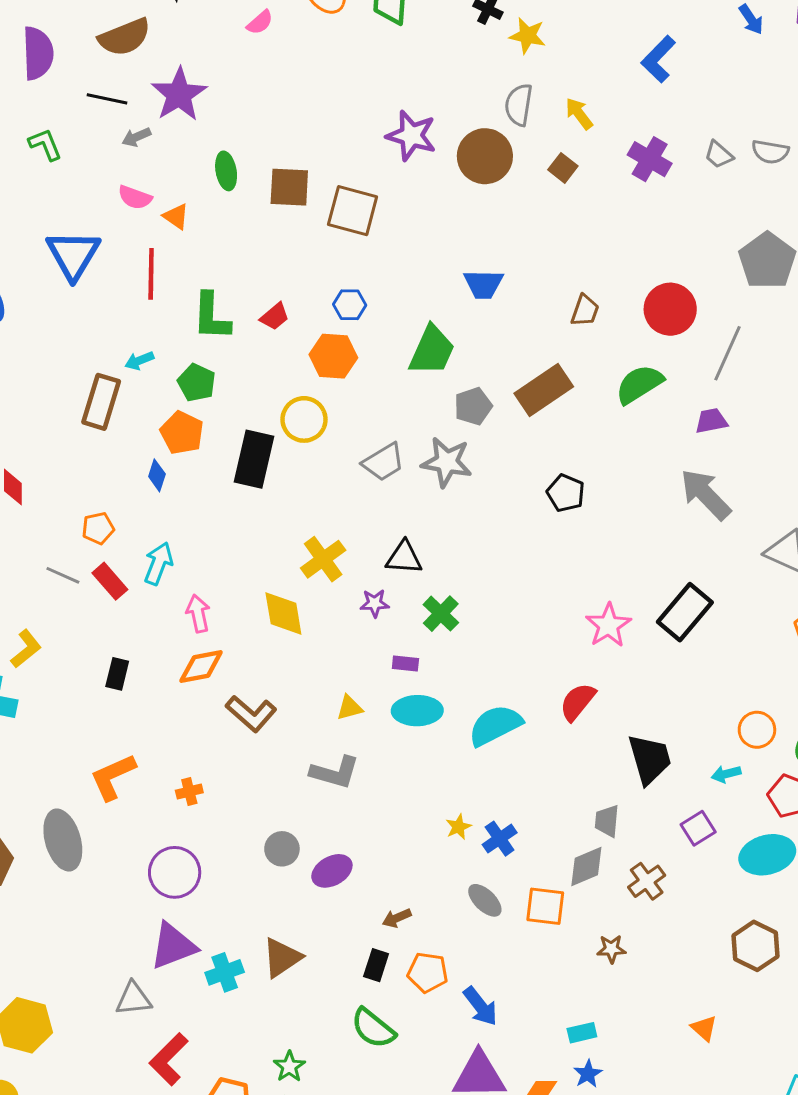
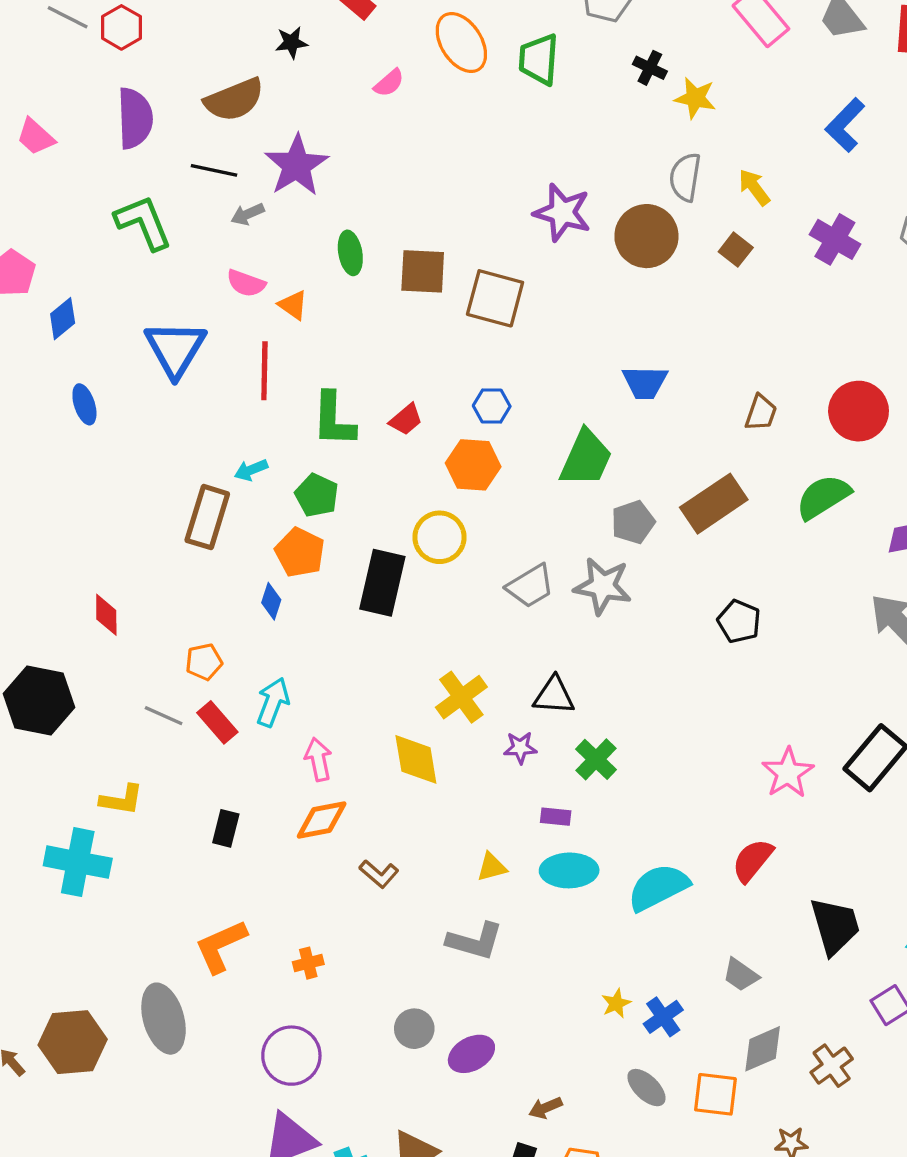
green L-shape: (45, 144) -> (143, 223), size x1.5
yellow L-shape: (26, 649) -> (121, 800), turned 48
brown L-shape: (251, 714) -> (379, 874), size x0.7
gray trapezoid: (607, 821) -> (741, 975), moved, turned -60

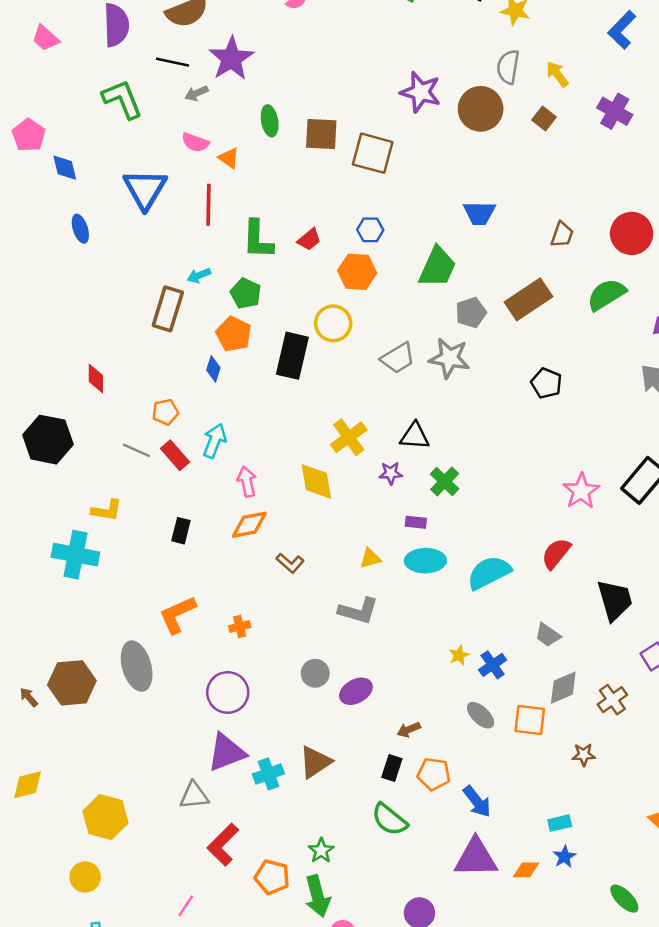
blue diamond: (63, 319) -> (65, 168), turned -64

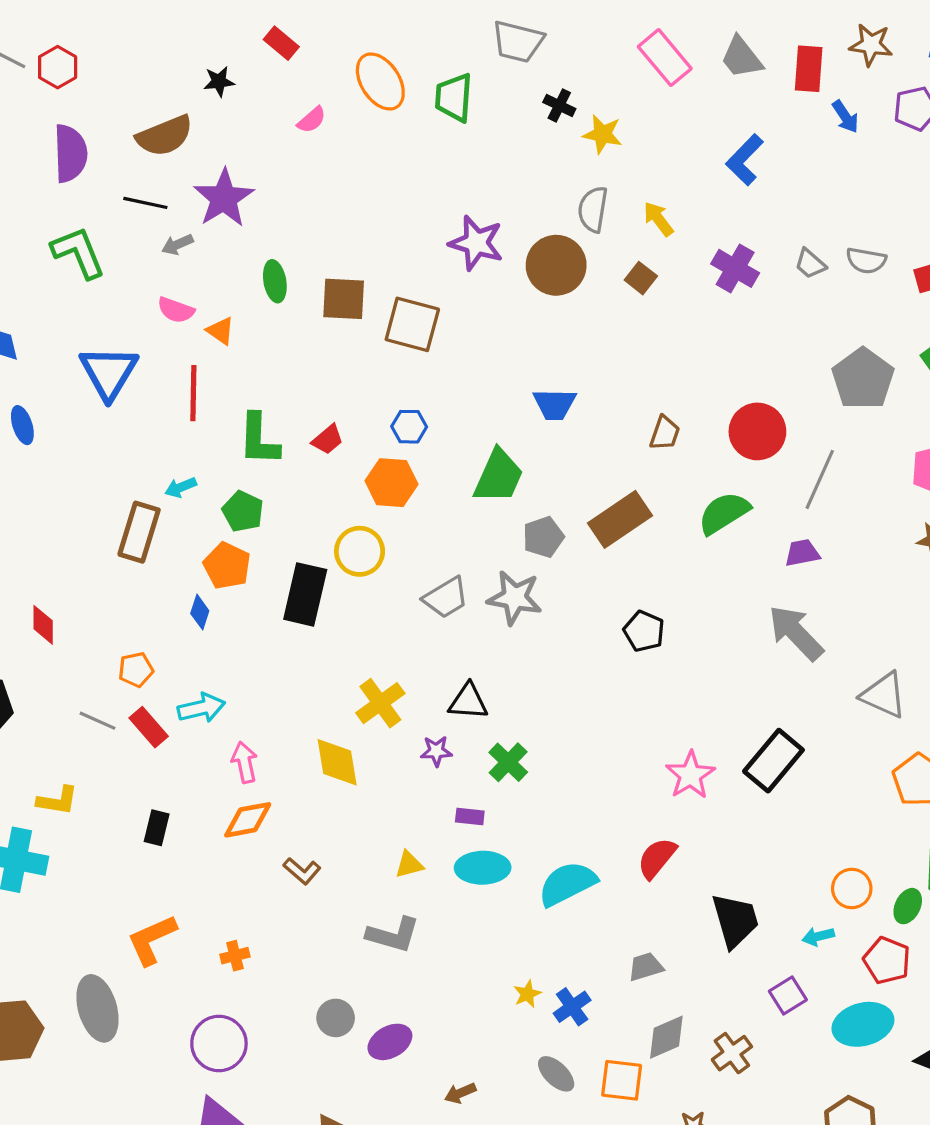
cyan arrow: (215, 441) -> (201, 708), turned 56
gray trapezoid: (548, 635) -> (646, 967), turned 128

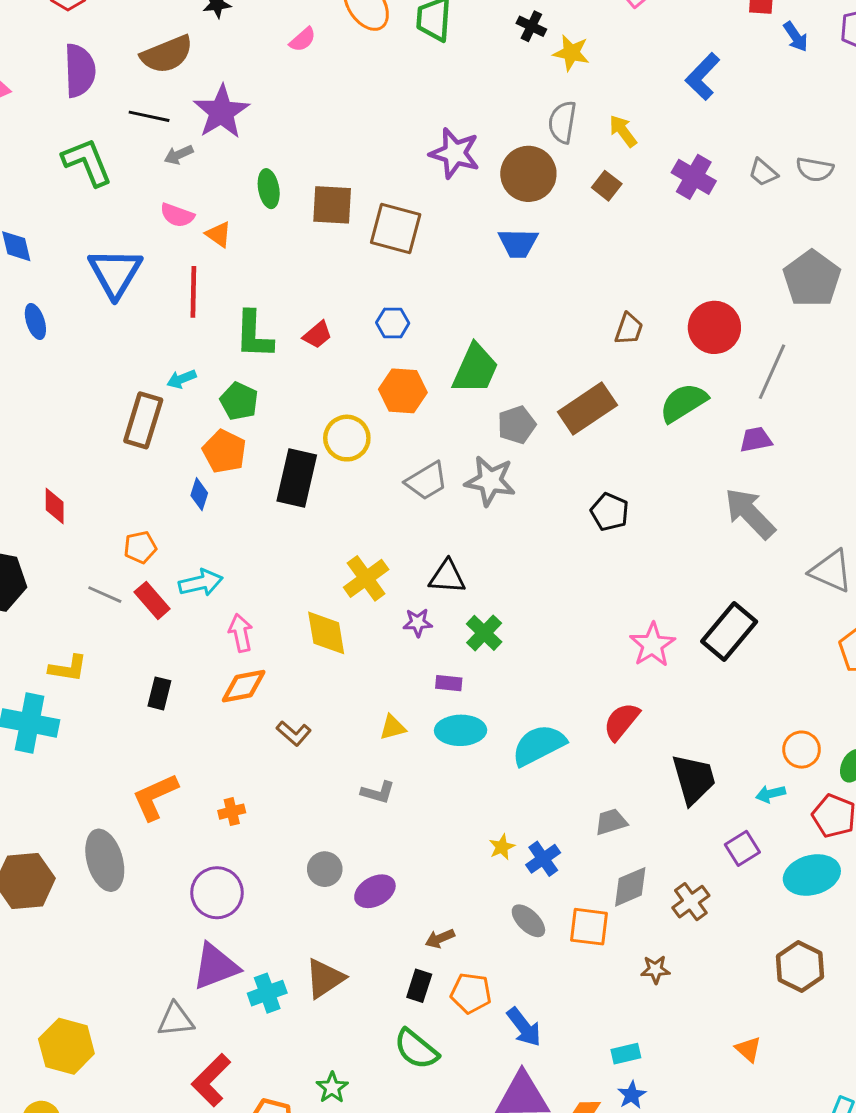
blue trapezoid: (555, 404) -> (518, 243), moved
orange hexagon: (392, 483) -> (403, 391), moved
gray L-shape: (393, 935) -> (378, 792), size x0.7

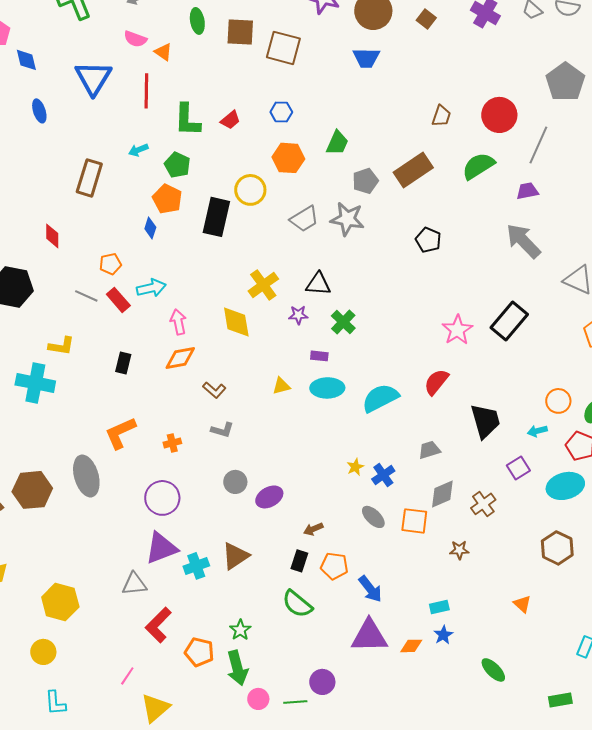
green trapezoid: (475, 369) -> (337, 143), size x0.7
brown rectangle: (143, 420) -> (89, 178), moved
gray L-shape: (378, 792) -> (222, 430), moved

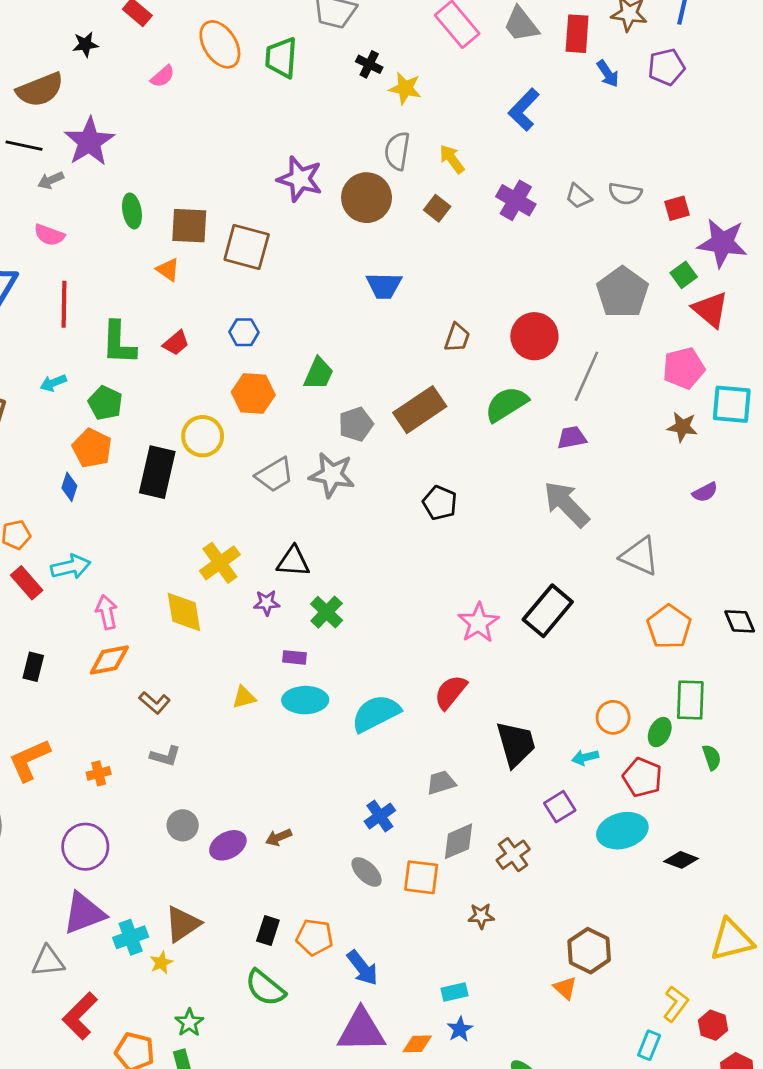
orange triangle: (163, 52) -> (168, 270), moved
blue trapezoid: (366, 58) -> (384, 286), moved
yellow star: (355, 467) -> (161, 963), moved
brown arrow: (313, 529) -> (279, 837), moved
brown hexagon: (557, 548) -> (589, 951), moved

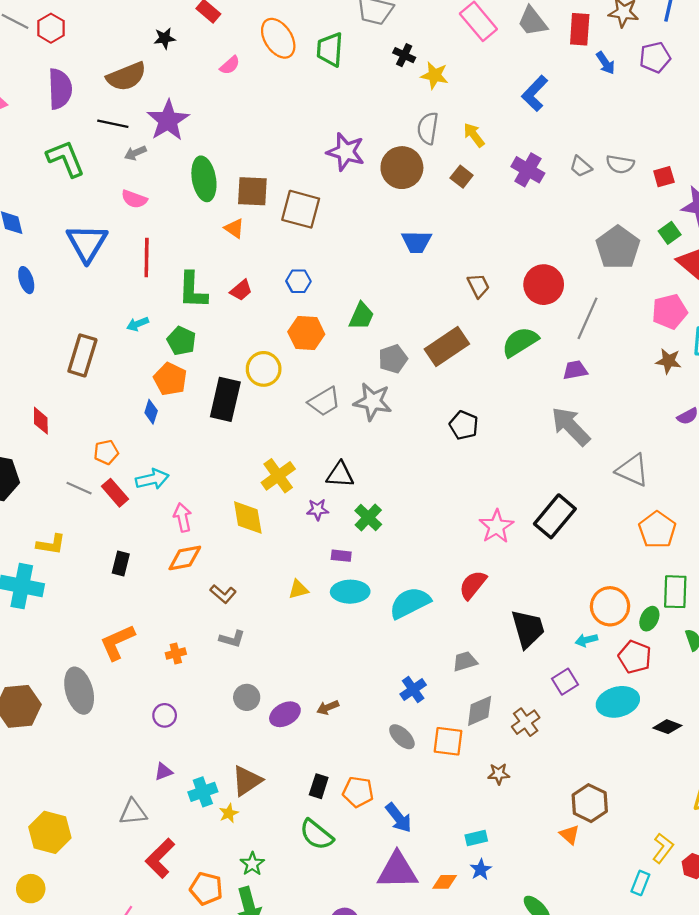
green ellipse: (132, 211) -> (204, 179), size x1.5
brown trapezoid: (457, 338) -> (478, 286), turned -45
orange circle: (613, 717) -> (610, 606), size x1.4
purple circle: (85, 847) -> (165, 715), size x0.6
purple triangle: (84, 913) -> (163, 772), size x0.5

